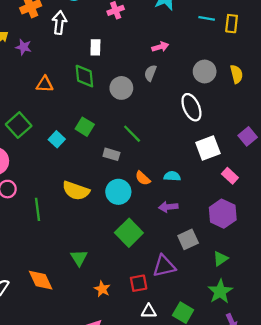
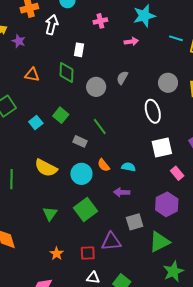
pink arrow: (160, 47) -> (131, 41), moved
green triangle: (79, 258) -> (50, 214), moved
green triangle: (220, 259) -> (159, 242), size x1.6
green star: (220, 292) -> (173, 271), moved

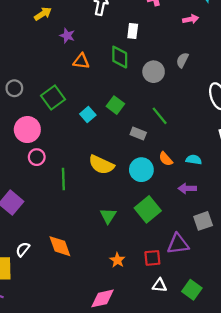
purple star: (19, 41) -> (67, 36), moved

